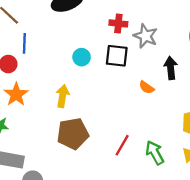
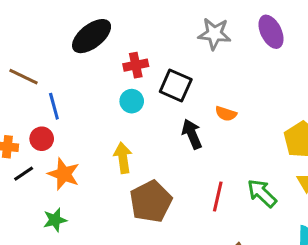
red cross: (118, 23) -> (136, 65), moved
gray star: (145, 36) -> (214, 34), moved
black square: (117, 56) -> (176, 86), turned 35
black arrow: (171, 68) -> (192, 134), moved

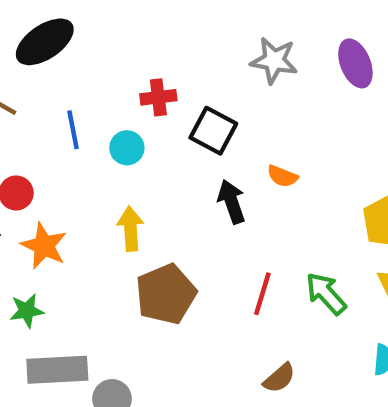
black ellipse: (92, 36) -> (45, 42), moved
cyan circle: (132, 101) -> (127, 148), moved
blue line: (54, 106) -> (73, 130), moved

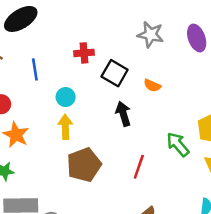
cyan circle: (127, 148) -> (66, 97), moved
orange semicircle: (282, 176) -> (152, 85), moved
green arrow: (326, 294) -> (178, 144), moved

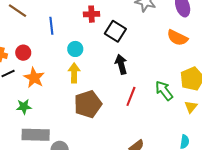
orange semicircle: (152, 85) -> (177, 38), moved, size x1.5
red line: (139, 167) -> (131, 96), moved

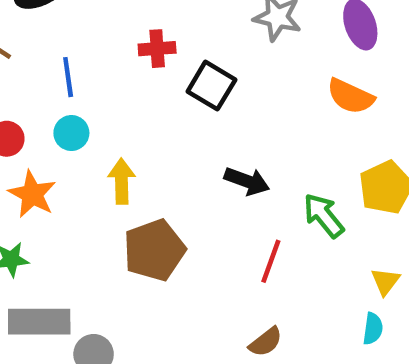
cyan circle: (75, 49) -> (71, 133), moved
black arrow: (121, 64) -> (247, 181), moved, turned 126
red line: (131, 96) -> (271, 261), moved
yellow triangle: (191, 107) -> (385, 281), moved

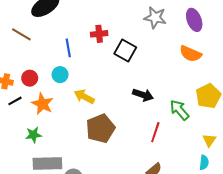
blue line: (68, 77) -> (68, 48), moved
yellow arrow: (122, 181) -> (84, 97), turned -60

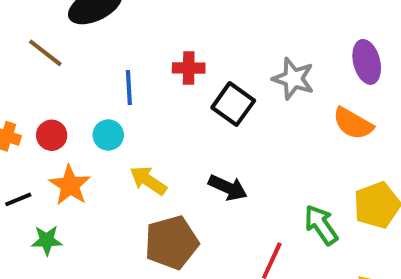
gray star: (155, 18) -> (293, 79), moved
black arrow: (143, 95) -> (228, 188), moved
black line: (15, 101) -> (18, 199), moved

